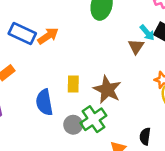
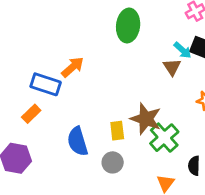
blue rectangle: (22, 33) -> (46, 84), moved
yellow rectangle: (73, 84) -> (117, 131), moved
green cross: (93, 119) -> (164, 138), moved

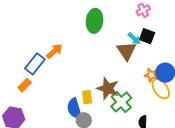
brown triangle: (172, 67) -> (127, 51), size x1.5
blue rectangle: (46, 84) -> (35, 64), turned -70
blue semicircle: (77, 141) -> (74, 109), moved

